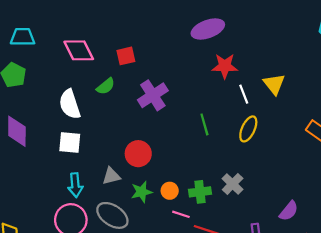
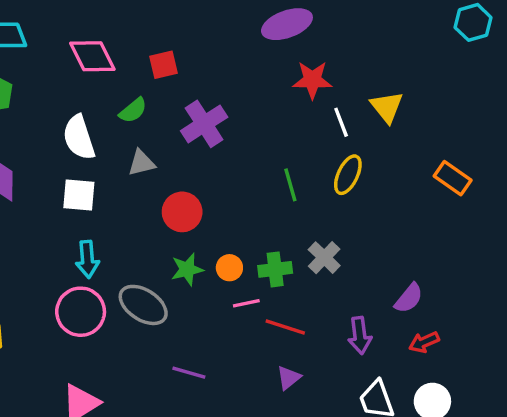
green line: (204, 124) -> (290, 185), moved
gray triangle: (111, 176) -> (141, 163), moved
pink line: (181, 214) -> (246, 303), turned -30

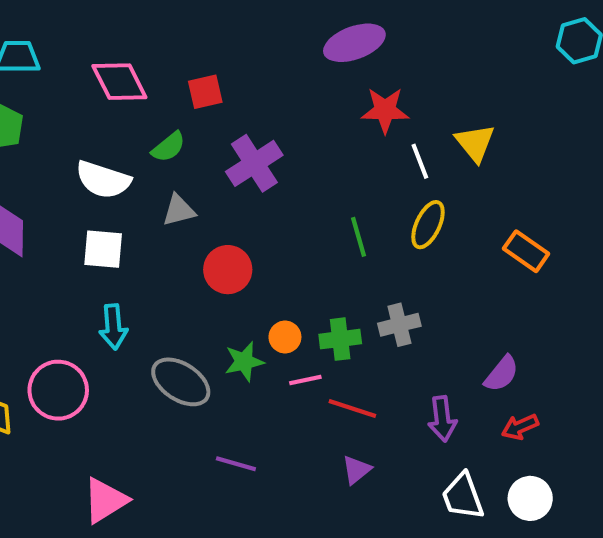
white semicircle: (79, 137) -> (103, 180), turned -54
orange rectangle: (453, 178) -> (526, 251), moved
gray cross: (324, 258) -> (399, 325), turned 32
green star: (187, 269) -> (244, 362), moved
pink circle: (81, 312) -> (58, 390), moved

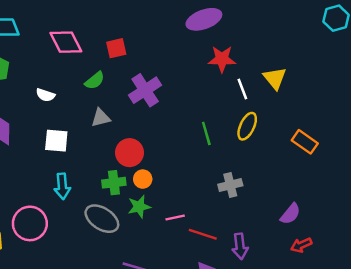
white semicircle: (103, 180) -> (45, 95), moved, size x0.6
orange circle: (285, 337) -> (143, 179), moved
green cross: (340, 339) -> (114, 183), moved
purple arrow: (442, 419) -> (240, 246), moved

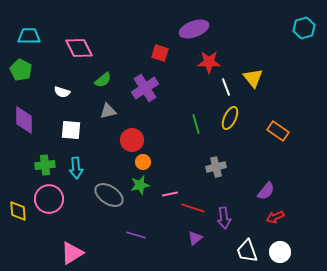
red square: (116, 48) -> (160, 53), moved, turned 30
green cross: (114, 183) -> (45, 165), moved

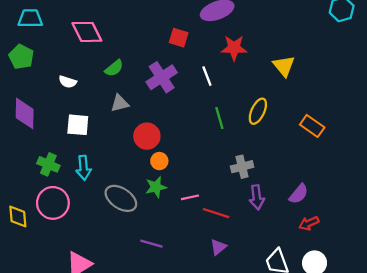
white line: (226, 87) -> (207, 76), moved
green cross: (45, 165) -> (48, 164), turned 30
purple arrow: (224, 218) -> (257, 197), moved

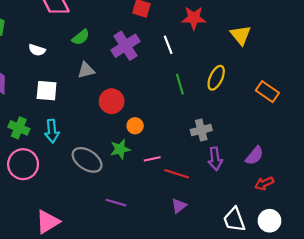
orange circle: (159, 161) -> (135, 126), moved

